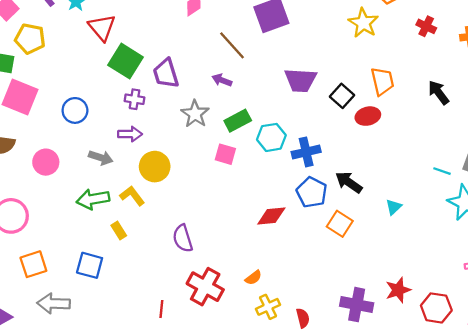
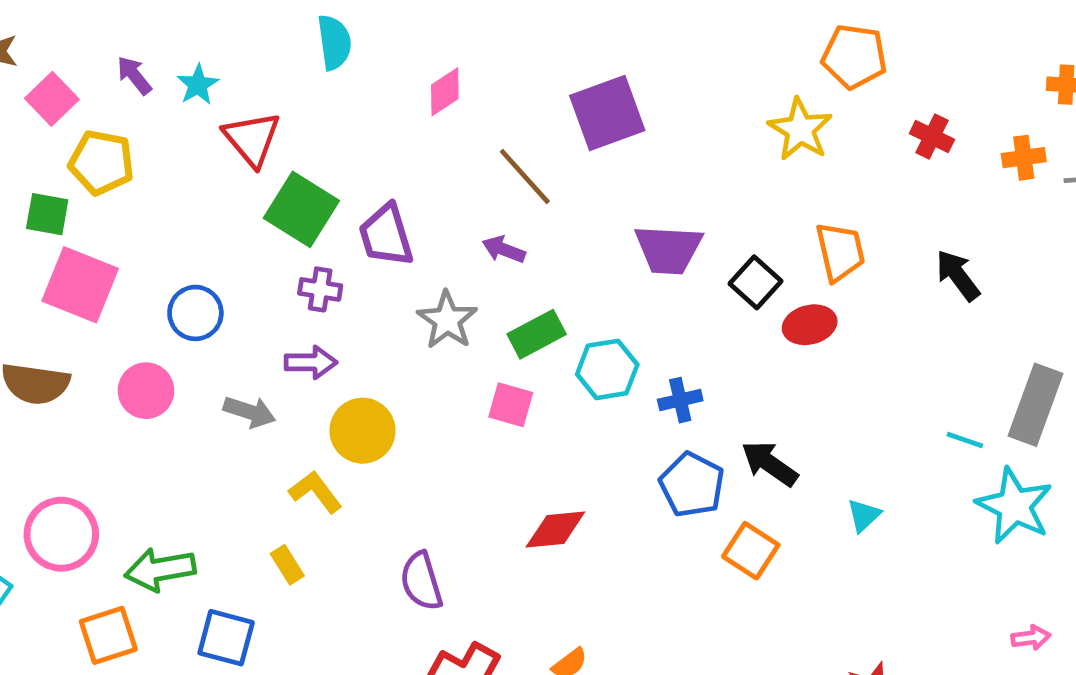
blue cross: (306, 152) -> (680, 400), size x0.7
pink circle: (46, 162) -> (146, 391), moved
green arrow: (93, 199) -> (160, 569), moved
red diamond: (271, 216) -> (555, 529), moved

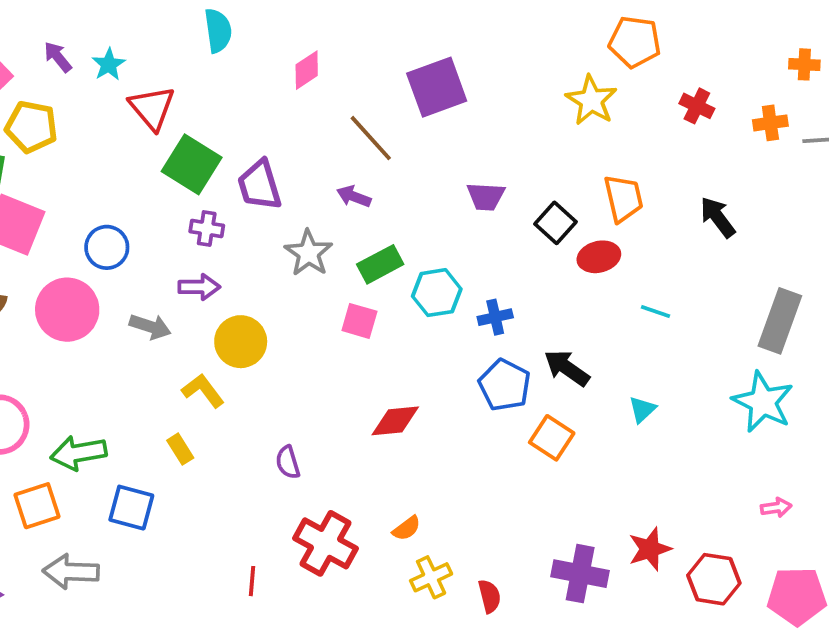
purple trapezoid: (668, 249) -> (486, 196), size x0.7
pink circle: (146, 391) -> (67, 310), size x1.4
cyan line: (965, 440) -> (655, 311), moved
purple semicircle: (421, 581) -> (288, 462), size x0.7

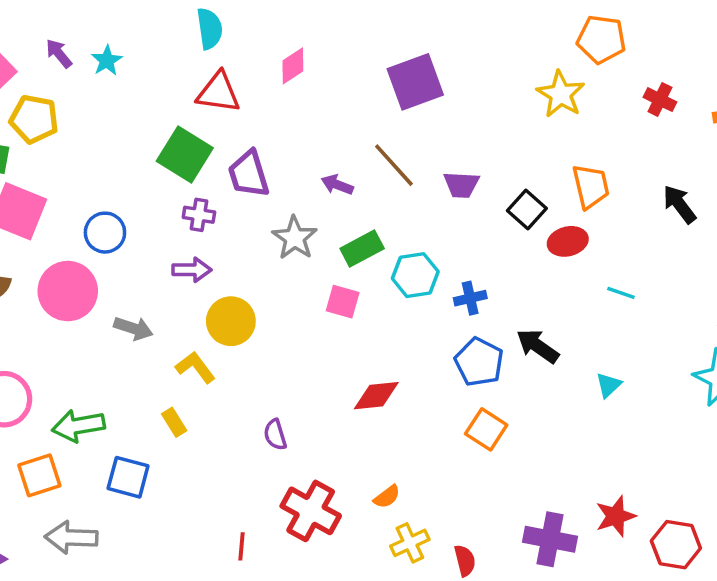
red triangle: (152, 108) -> (218, 92), moved, turned -42
brown line: (371, 138) -> (394, 165), moved
gray arrow: (150, 327) -> (133, 328), moved
orange square: (552, 438) -> (486, 429), moved

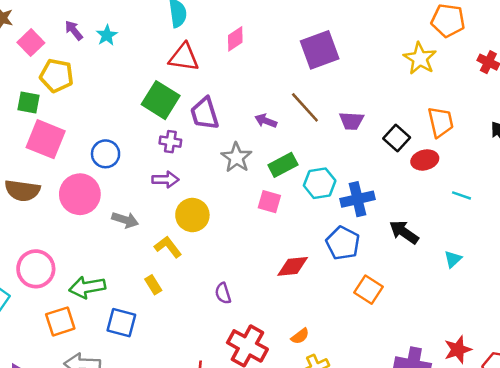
blue cross: (470, 298) -> (358, 199), size x1.5
blue pentagon: (479, 362) -> (343, 243), moved

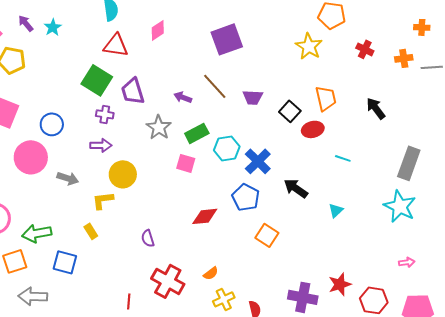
blue cross: (358, 199) -> (258, 161), turned -32
yellow L-shape: (168, 247) -> (103, 200), turned -60

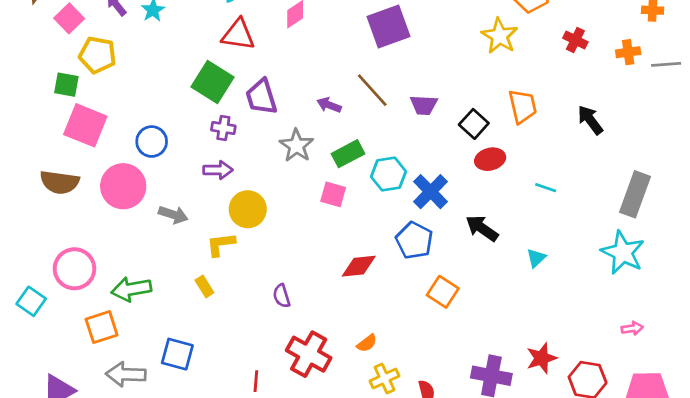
red ellipse: (313, 129) -> (490, 159), moved
blue square: (65, 262) -> (177, 354), moved

